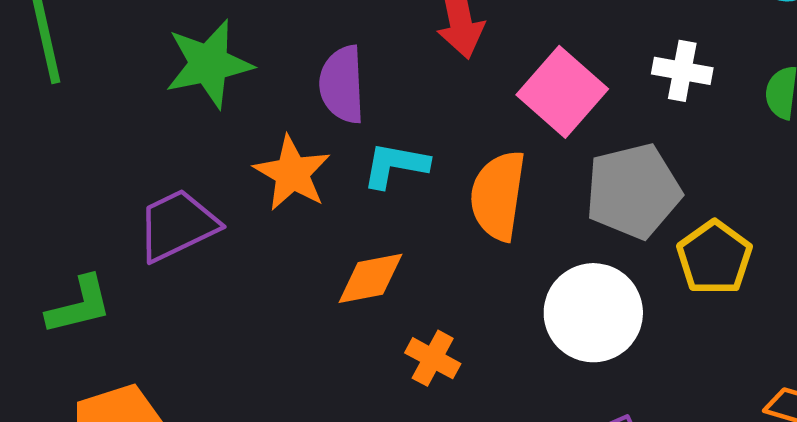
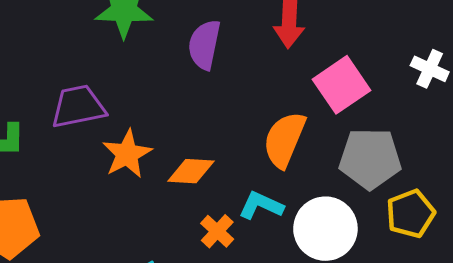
white cross: (682, 71) -> (430, 69), moved
cyan L-shape: (395, 165) -> (261, 205), moved
orange star: (292, 173) -> (127, 154), moved

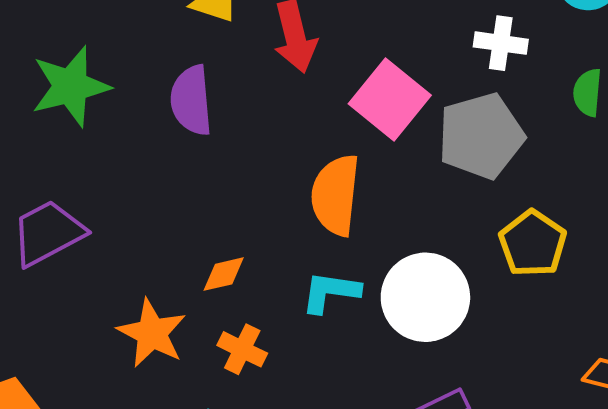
orange star: (127, 154) -> (152, 333), moved
gray pentagon: (370, 159) -> (481, 136), moved
orange diamond: (191, 171) -> (224, 274), size x0.7
orange cross: (217, 231) -> (242, 349), moved

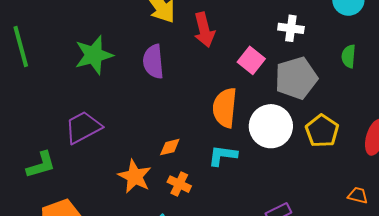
white cross: (501, 43) -> (291, 28), moved
pink square: (390, 99) -> (251, 60), size x0.7
white circle: (425, 297) -> (271, 126), moved

